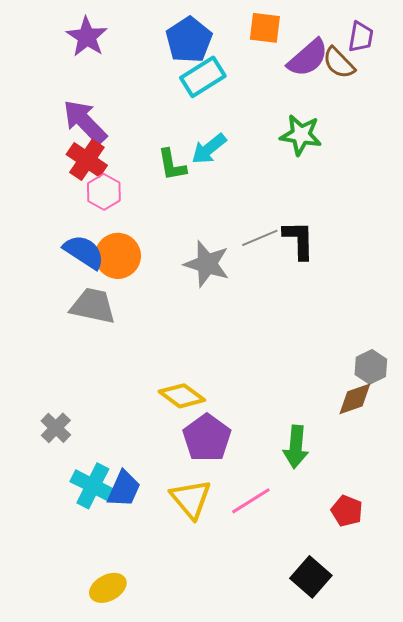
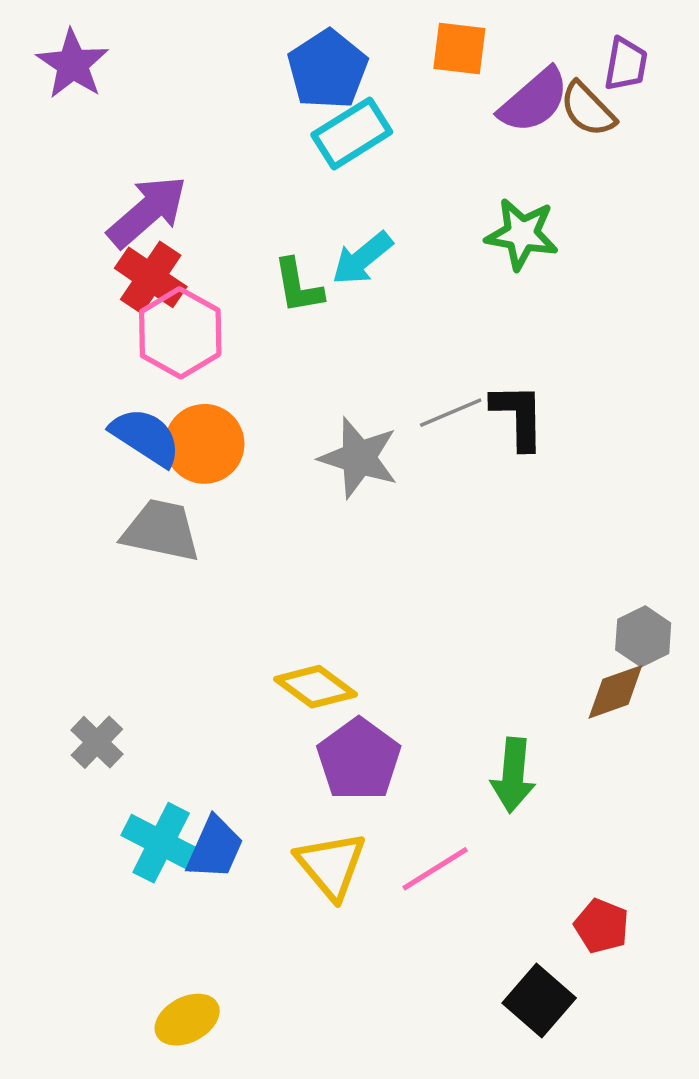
purple star: (87, 37) -> (73, 64), moved
purple arrow: (85, 122) -> (147, 212), turned 93
pink hexagon: (104, 192) -> (180, 333), size x1.4
red pentagon: (347, 511) -> (602, 926), moved

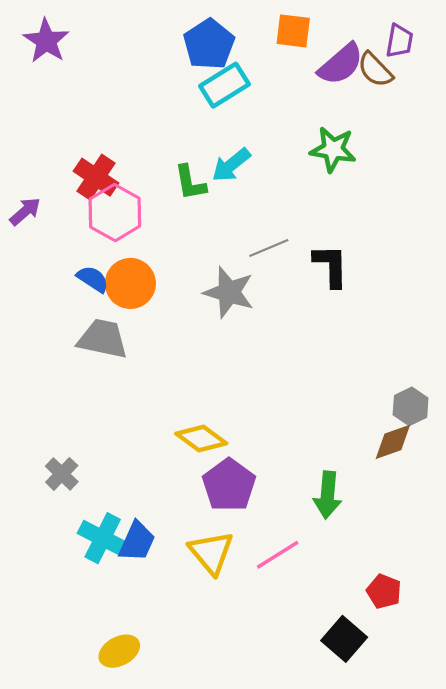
purple arrow: (147, 212) -> (25, 211), moved, size x0.6
gray line: (451, 413) -> (269, 248), moved
blue semicircle: (146, 437) -> (93, 279), size x0.7

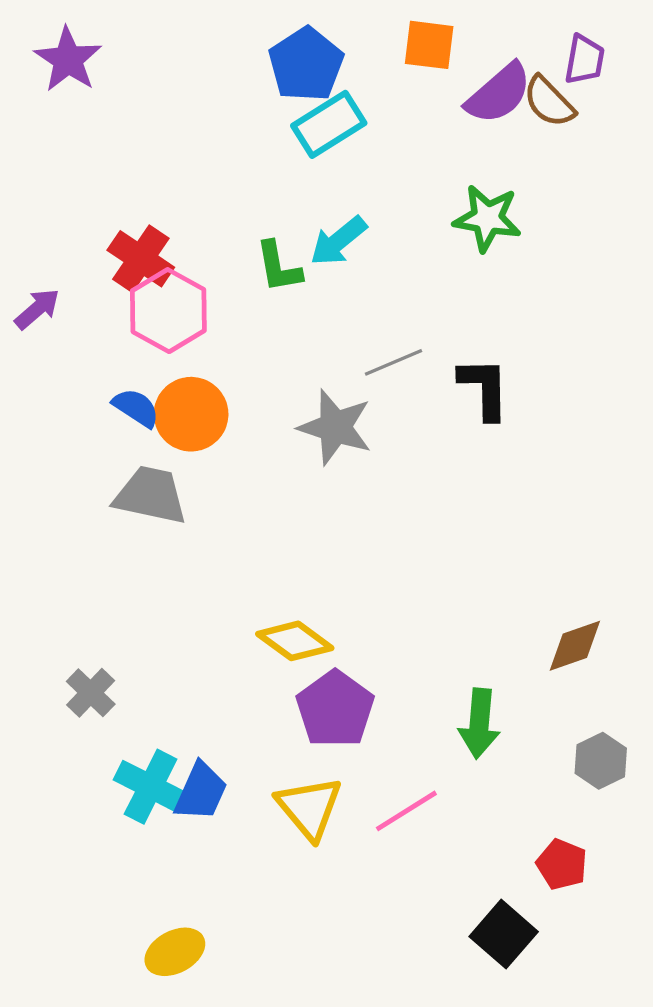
gray hexagon: (411, 406) -> (601, 761), moved

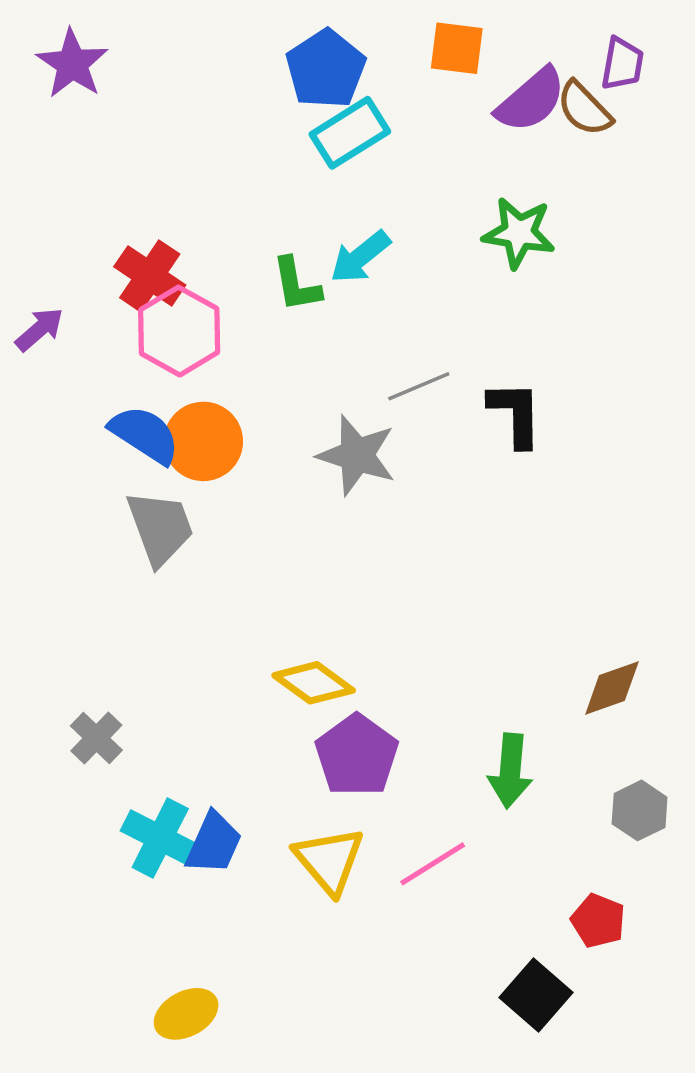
blue semicircle: (136, 408) -> (145, 435), size x1.4
gray trapezoid: (151, 495) -> (160, 528), turned 58

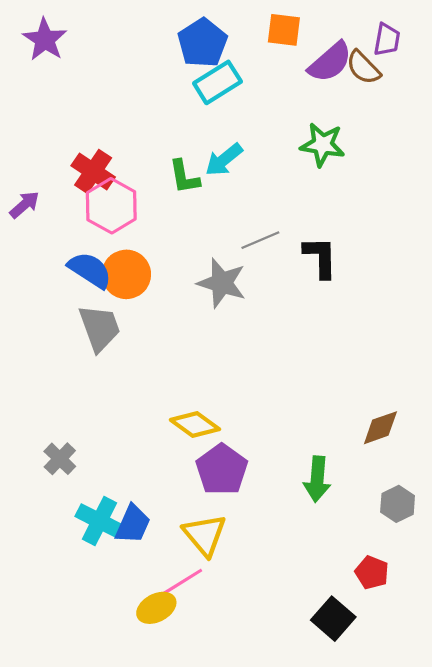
pink line: (433, 864) -> (182, 582), moved
yellow ellipse: (186, 1014) -> (156, 608), moved

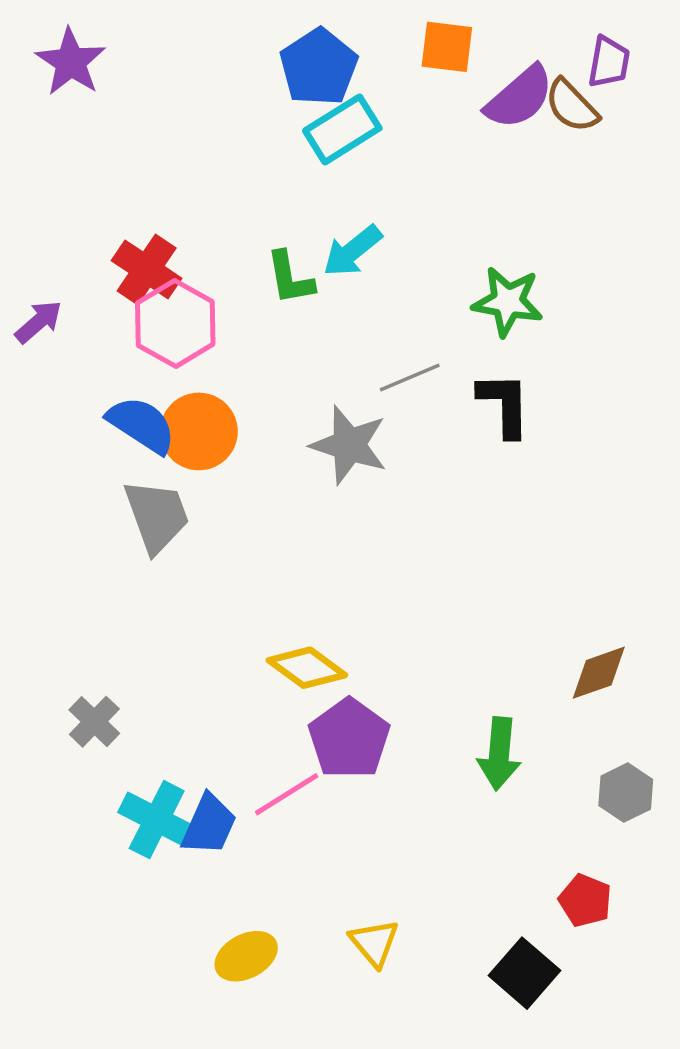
green star: (323, 145) -> (508, 302), moved
yellow triangle: (205, 535) -> (374, 943), moved, size x0.7
pink line: (182, 582) -> (287, 794), moved

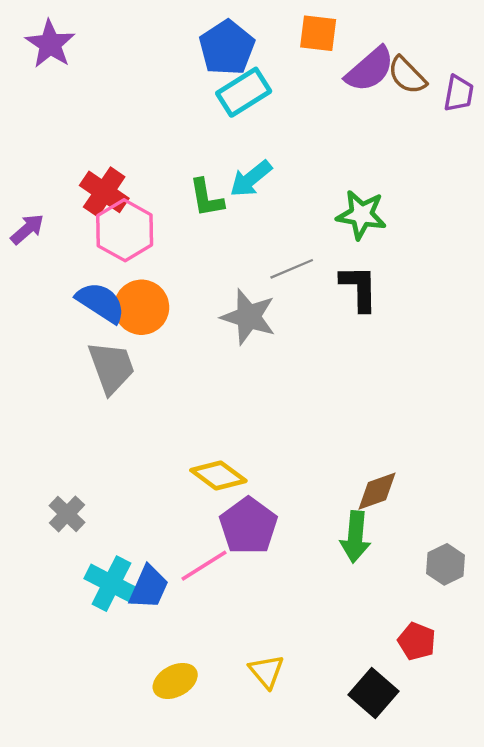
purple trapezoid: (609, 62) -> (459, 93), moved
brown diamond: (599, 673) -> (377, 491), moved

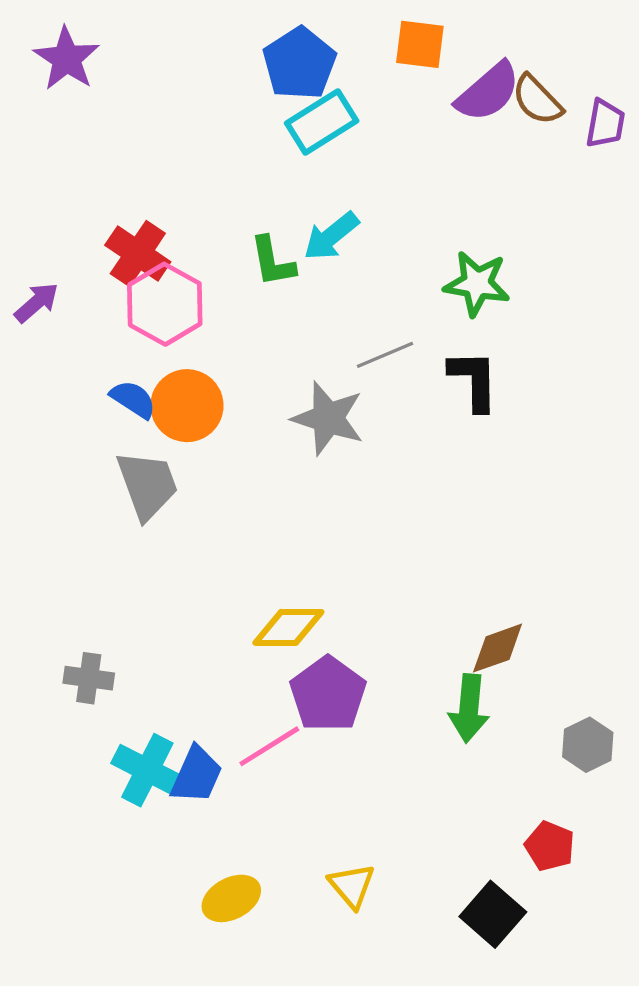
blue semicircle: (101, 302) -> (133, 399), size x0.7
yellow diamond: (218, 475) -> (288, 627), turned -36
gray cross: (67, 514) -> (89, 678), turned -36

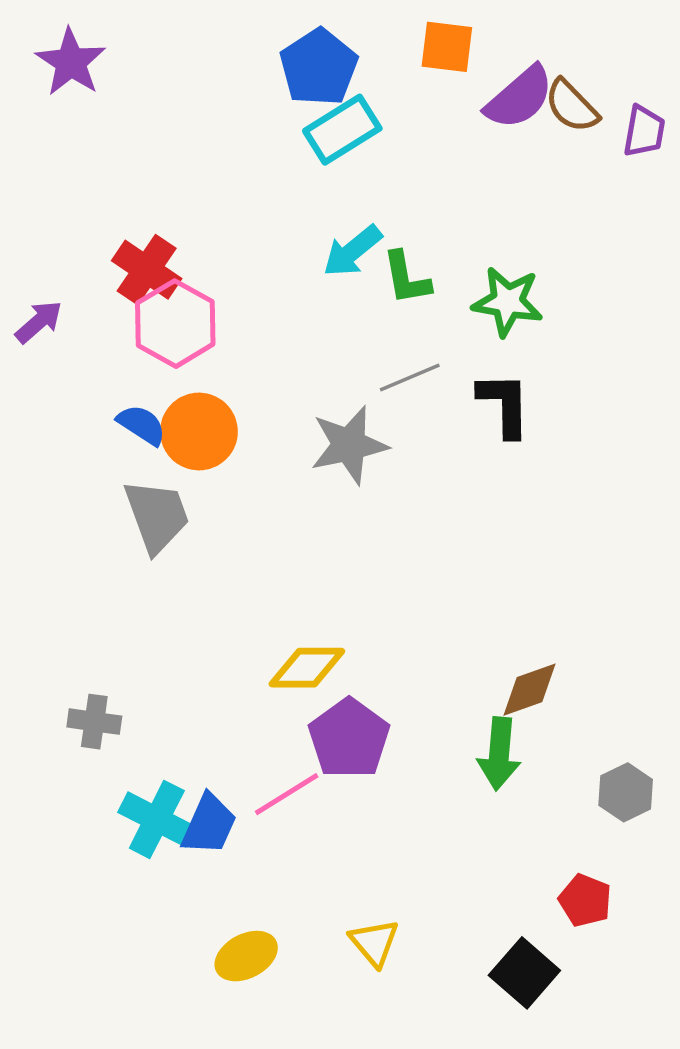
green L-shape: (273, 261) -> (406, 278), moved
gray star: (328, 418) -> (349, 445), turned -30

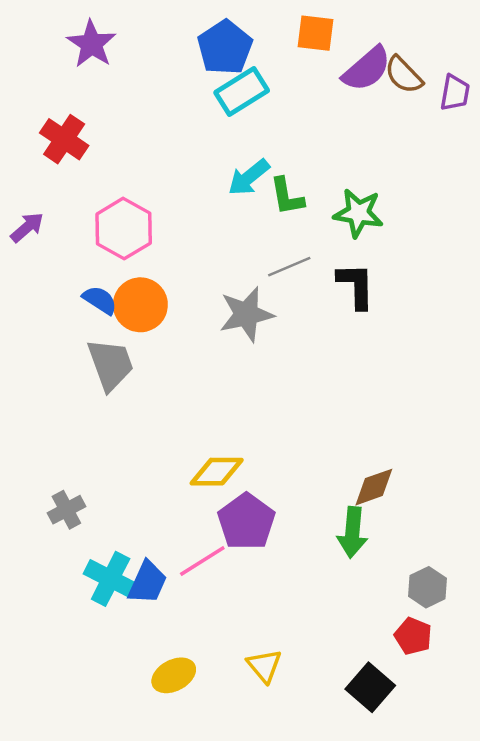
purple star: (71, 62) -> (91, 44), moved
red cross: (147, 270) -> (64, 139), moved
gray cross: (94, 722) -> (66, 510), turned -36
gray hexagon: (626, 792) -> (427, 587), moved

